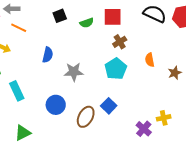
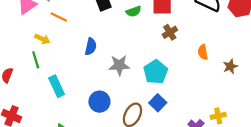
cyan pentagon: (116, 69) -> (156, 72), moved

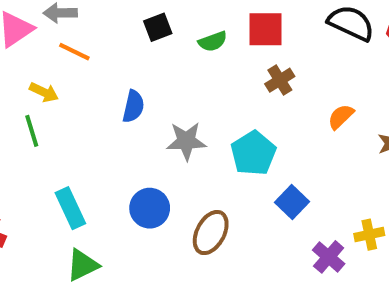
orange semicircle: (203, 52) -> (341, 117), turned 56
cyan rectangle: (57, 86) -> (70, 208), moved
blue square: (158, 103) -> (292, 202), moved

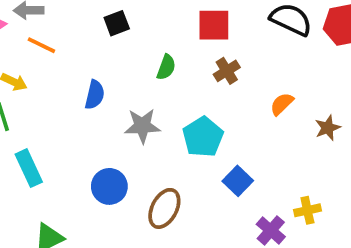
green semicircle: (213, 41) -> (166, 67), moved, turned -50
cyan rectangle: (70, 208) -> (29, 168), moved

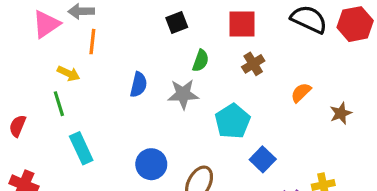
black square: (117, 23) -> (177, 22), moved
orange line: (41, 45) -> (92, 42), turned 70
gray star: (142, 126) -> (183, 94), moved

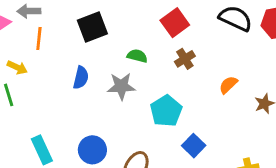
black square: (177, 22) -> (92, 27), moved, size x1.5
red square: (242, 24) -> (175, 23), turned -36
green semicircle: (201, 61) -> (137, 56), turned -96
cyan rectangle: (81, 148) -> (42, 150), moved

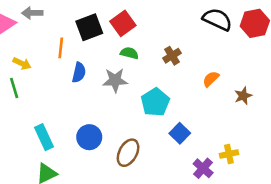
red square: (175, 23) -> (123, 23), moved
orange line: (39, 39) -> (61, 48), moved

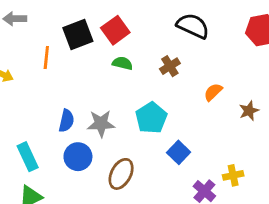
black semicircle: (217, 19) -> (193, 26), moved
blue semicircle: (79, 72) -> (66, 121), moved
gray star: (115, 80) -> (101, 124), moved

